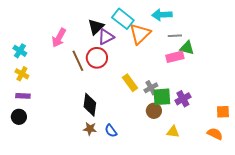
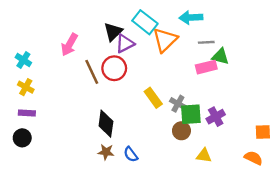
gray cross: (151, 88) -> (178, 104), turned -32

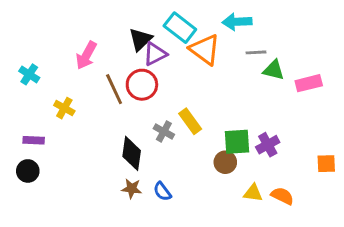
orange triangle: (165, 40) -> (205, 50), turned -40
pink rectangle: (206, 67) -> (309, 83), moved
yellow cross: (26, 87) -> (64, 108), moved
gray cross: (178, 104) -> (164, 131), moved
orange semicircle: (253, 158) -> (282, 196), moved

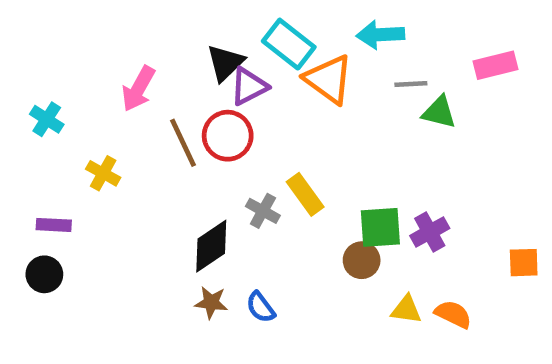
pink rectangle: (309, 83) -> (495, 65), moved
black diamond: (132, 153) -> (211, 246), turned 48

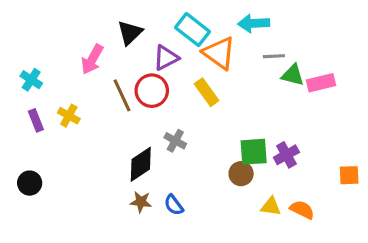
black triangle: (225, 63) -> (130, 33), moved
pink rectangle: (495, 65) -> (321, 83), moved
yellow rectangle: (305, 194) -> (207, 92), moved
purple rectangle: (54, 225) -> (36, 120), moved, turned 65

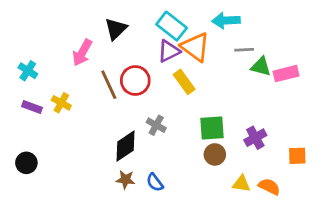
purple triangle: (166, 58) -> (169, 51), moved
purple rectangle: (36, 120) -> (32, 107), turned -48
green square: (254, 152) -> (212, 128), moved
orange square: (349, 175) -> (297, 156), moved

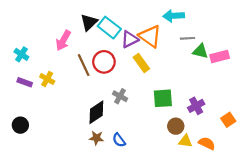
cyan rectangle: (172, 26) -> (109, 28), moved
brown circle: (215, 154) -> (176, 126), moved
orange square: (297, 156) -> (228, 120), turned -32

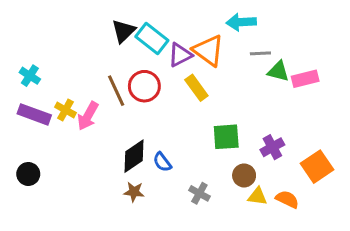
pink arrow: (63, 40) -> (88, 116), moved
purple rectangle: (25, 82) -> (34, 114), size x1.5
gray cross: (120, 96) -> (199, 193), moved
orange square: (228, 120) -> (317, 167), size x1.5
blue semicircle: (119, 140) -> (162, 162), moved

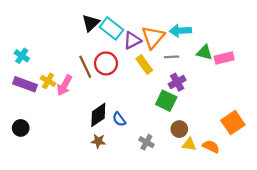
cyan arrow: (241, 22) -> (180, 31), moved
orange triangle: (208, 50) -> (153, 37), turned 35
gray line: (260, 53) -> (172, 57), moved
green square: (226, 137) -> (166, 101), turned 30
purple cross: (272, 147) -> (177, 82), moved

